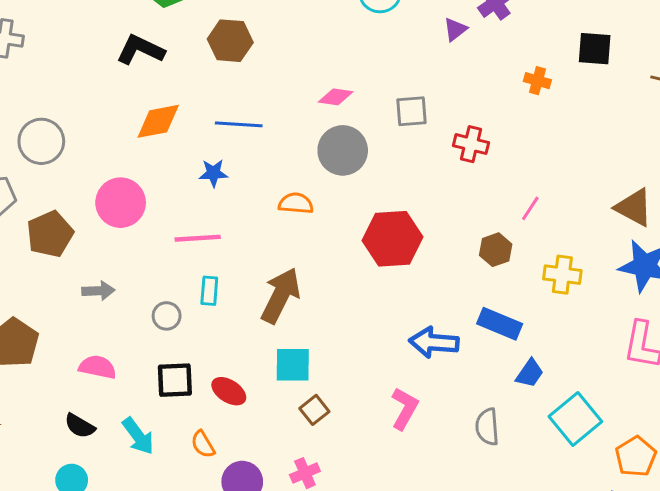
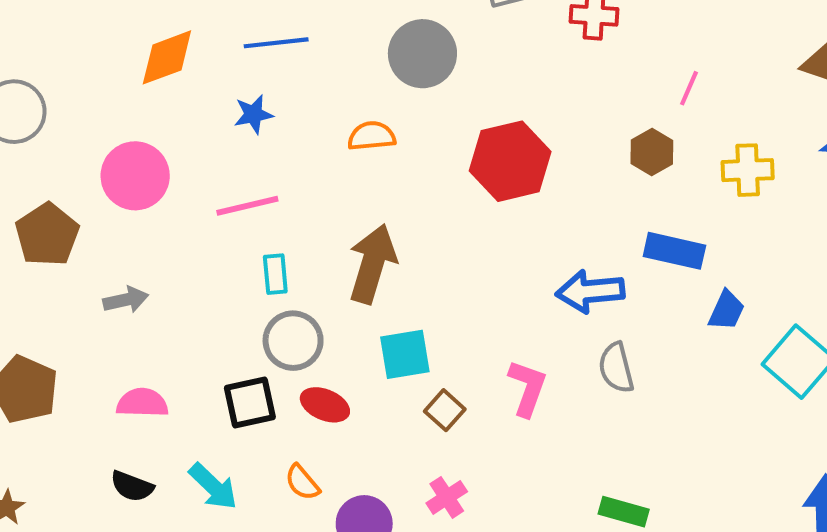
gray circle: (167, 316) -> (293, 341), moved, size x1.5
pink L-shape: (405, 408) -> (527, 388), moved
gray semicircle: (487, 427) -> (616, 368), moved

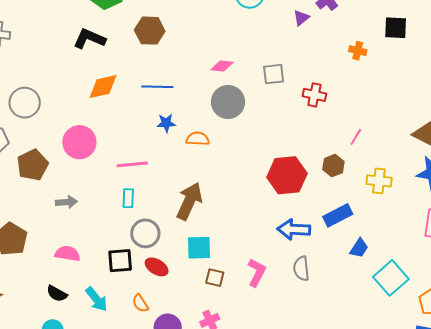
blue star: (253, 114) -> (166, 123), moved
red hexagon: (510, 161) -> (287, 175), moved
blue rectangle: (674, 251) -> (338, 215), turned -48
cyan rectangle: (275, 274) -> (128, 198), moved
brown square: (445, 410) -> (215, 278), turned -36

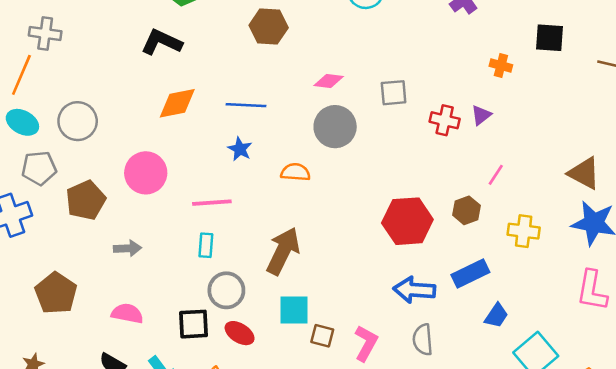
purple triangle: (301, 18) -> (481, 115), moved
brown hexagon: (150, 31) -> (269, 27), moved
blue star: (166, 123) -> (240, 149), moved, turned 30
brown square: (215, 278) -> (322, 336), moved

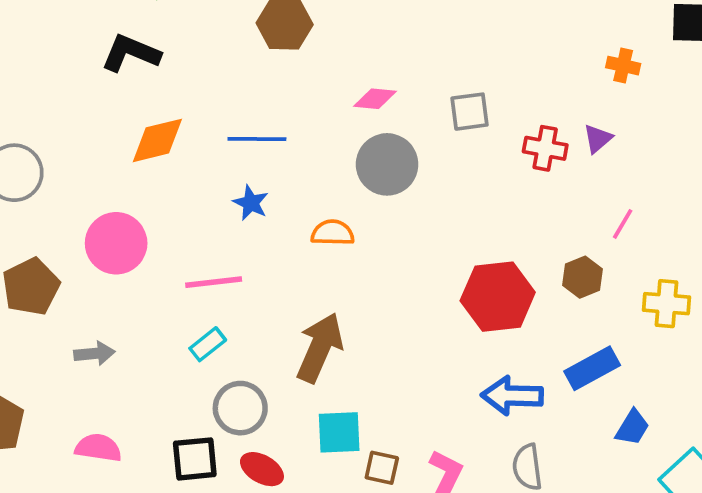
cyan rectangle: (206, 245) -> (208, 344), turned 50

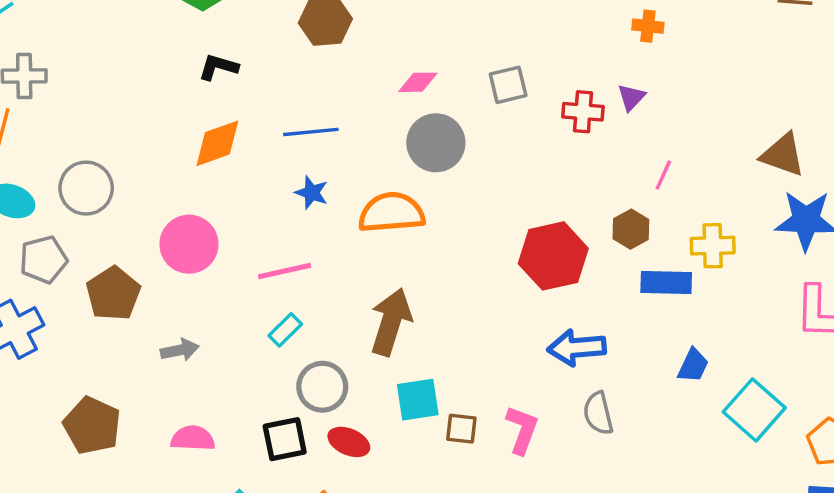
black L-shape: (131, 53) -> (218, 67), moved, size x0.7
orange semicircle: (333, 233) -> (392, 213), size x1.6
blue rectangle: (592, 368) -> (666, 283), moved, turned 36

